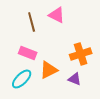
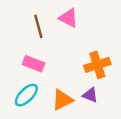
orange triangle: (49, 70) -> (62, 100), moved

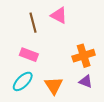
purple triangle: (90, 95) -> (86, 81), moved
orange triangle: (62, 100) -> (54, 86), turned -36

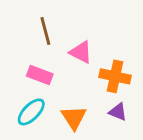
pink triangle: (59, 15) -> (81, 52), moved
orange cross: (84, 56) -> (115, 76), turned 30

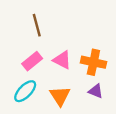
pink triangle: (81, 52) -> (62, 60), moved
pink rectangle: (40, 75) -> (32, 61), turned -60

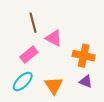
pink triangle: (62, 60) -> (54, 38), moved

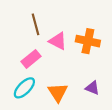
orange cross: (84, 56) -> (88, 41), moved

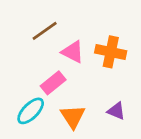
brown line: (36, 24) -> (45, 31), turned 70
pink rectangle: (31, 59) -> (53, 83), moved

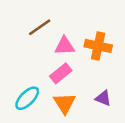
pink triangle: (73, 52) -> (65, 46), turned -30
pink rectangle: (53, 83) -> (61, 73), moved

